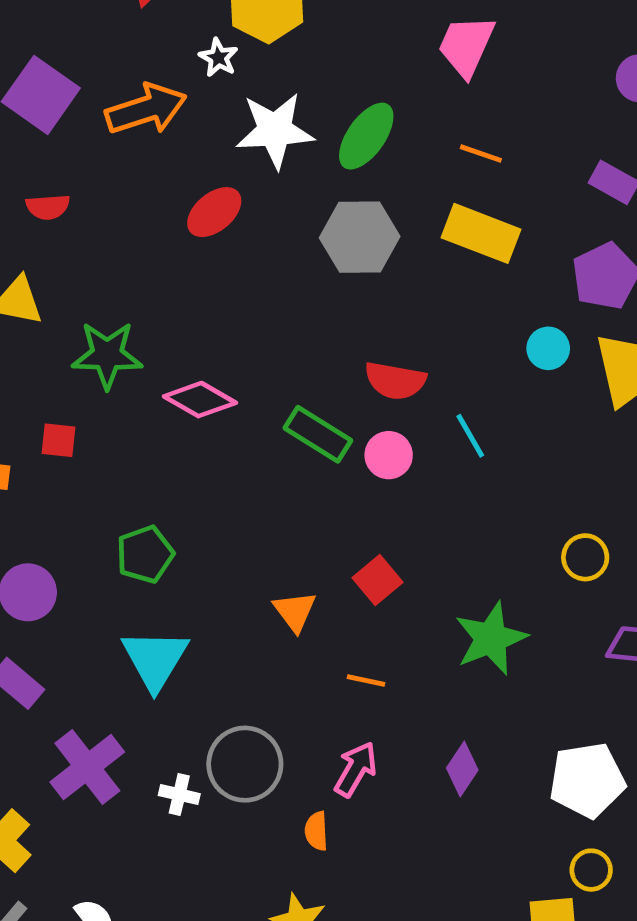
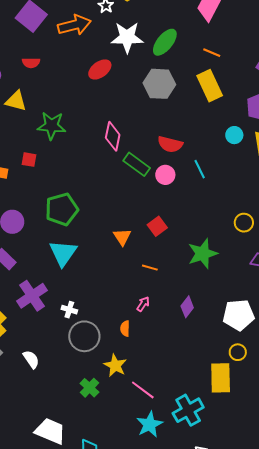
yellow rectangle: (481, 233) -> (210, 86), turned 40
pink diamond: (200, 400) -> (113, 136), moved, turned 68
green pentagon: (145, 554) -> (62, 209), size x1.4
gray circle: (245, 764) -> (84, 336), moved
pink arrow: (356, 769) -> (143, 304), size x0.7

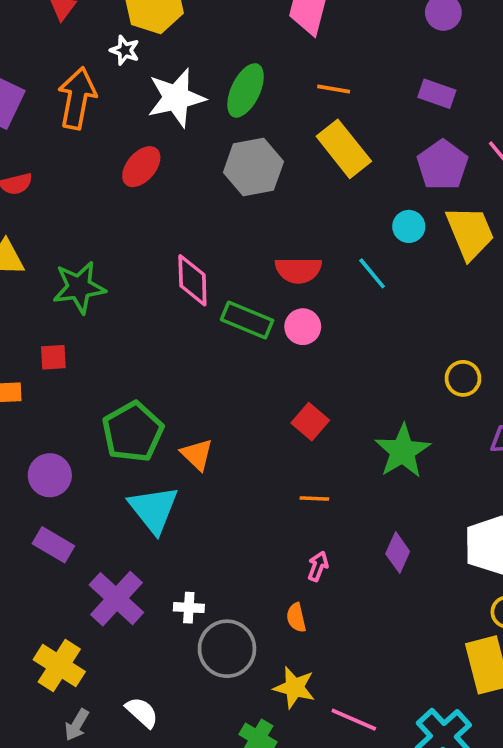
orange arrow: (74, 25) -> (77, 98), turned -52
cyan line: (200, 169) -> (372, 273), moved
orange triangle: (122, 237) -> (197, 454), moved

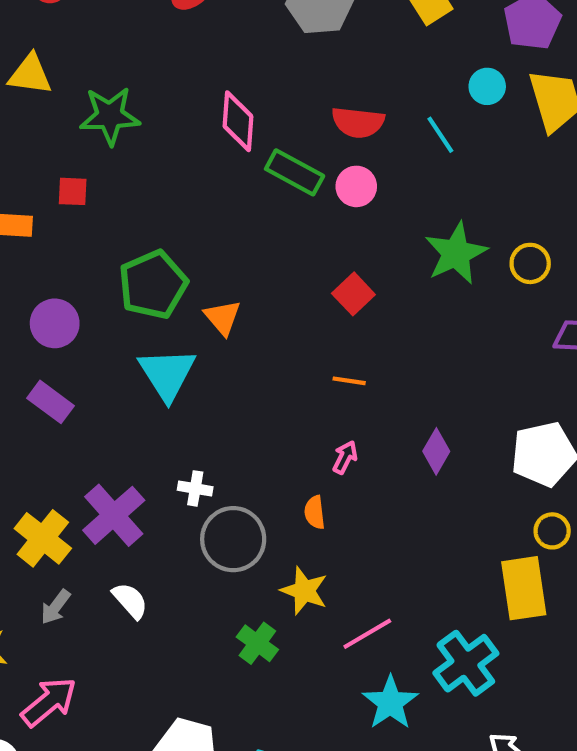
green star: (403, 451) -> (456, 253), moved
purple cross: (116, 599) -> (114, 515), moved
pink line: (354, 720) -> (367, 634), turned -60

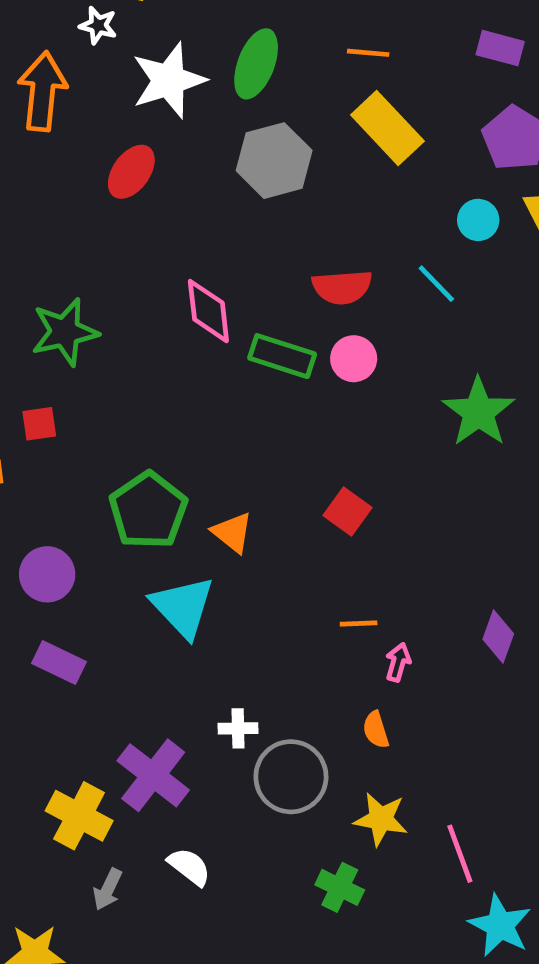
red square: (353, 294) -> (348, 511), moved
orange line: (349, 381) -> (359, 623), moved
pink line: (367, 634) -> (460, 854), turned -69

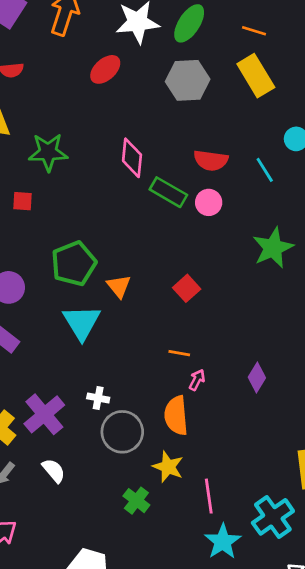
orange semicircle: (376, 730) -> (176, 416), size x1.8

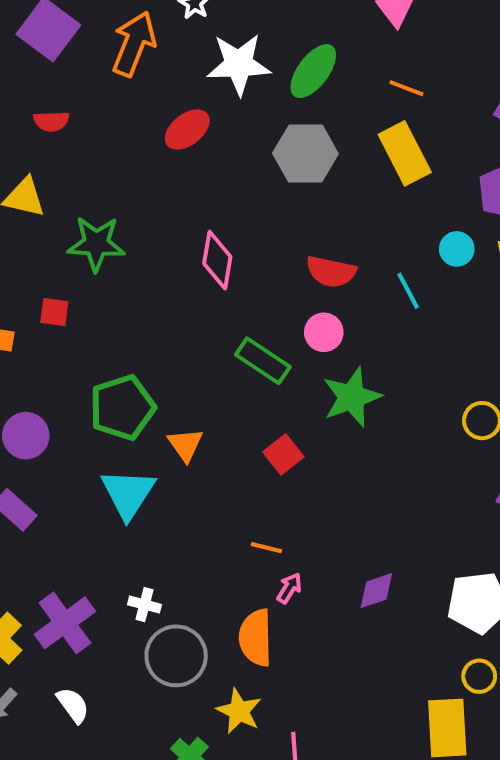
green rectangle: (168, 192) -> (263, 361), moved
green star: (273, 248) -> (352, 397), moved
purple diamond: (257, 377) -> (376, 591), turned 36

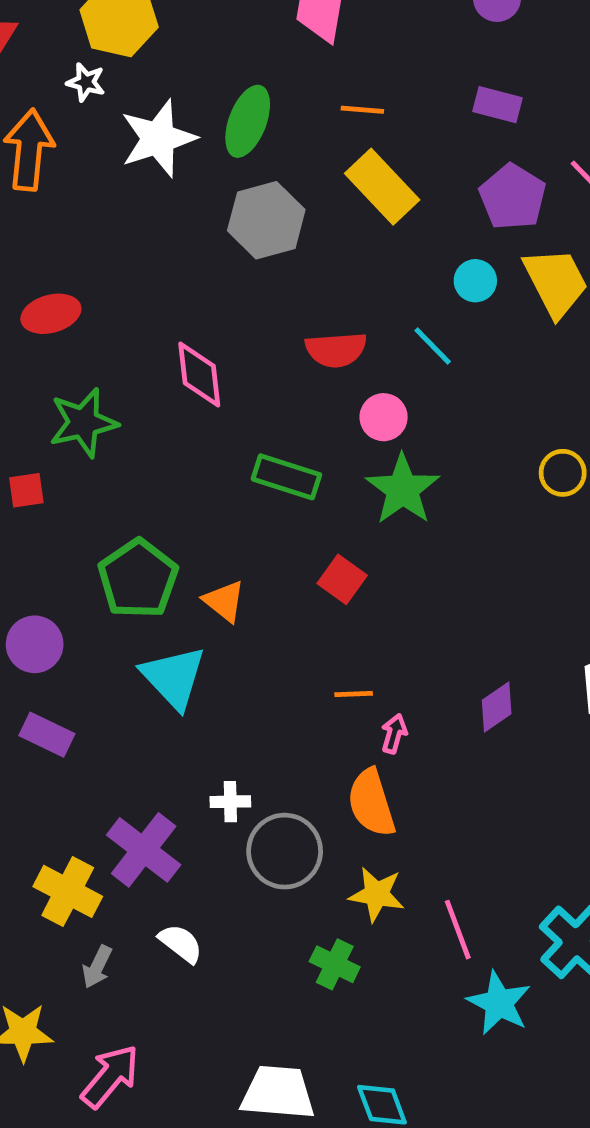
red ellipse: (187, 129) -> (51, 314), moved, turned 39
green star: (96, 244) -> (83, 423), moved
pink circle: (324, 332) -> (384, 417), moved

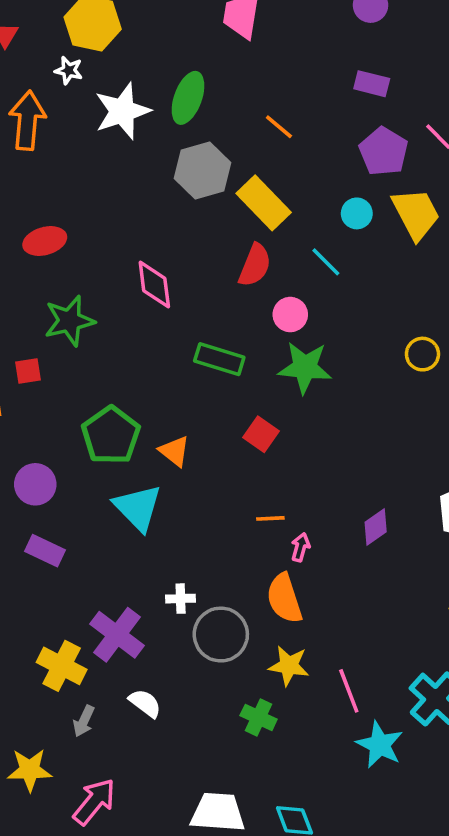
orange line: (362, 110) -> (279, 127), moved, turned 36
yellow rectangle: (382, 187) -> (264, 203), moved
red semicircle: (336, 350) -> (255, 265), turned -63
green star: (403, 489) -> (305, 367), turned -30

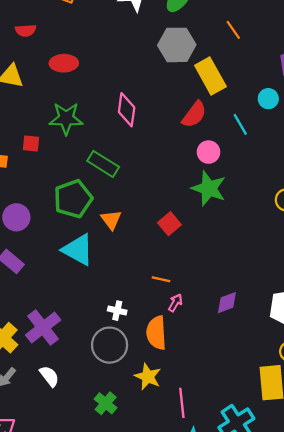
green rectangle: (219, 359) -> (103, 164), moved
cyan triangle: (138, 508) -> (78, 250), turned -32
white cross: (181, 599) -> (117, 311), moved
green cross: (259, 717) -> (106, 403), moved

